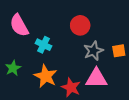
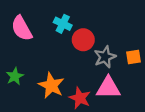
red circle: (80, 25) -> (83, 40), moved
cyan cross: (44, 45) -> (63, 24), moved

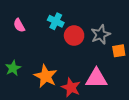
pink semicircle: (22, 28) -> (19, 25), size x0.6
gray star: (105, 57) -> (101, 35), moved

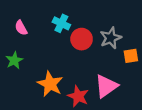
green star: (13, 68) -> (14, 60), moved
pink triangle: (96, 78) -> (106, 86), turned -35

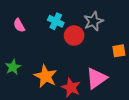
gray star: (111, 38) -> (93, 21), moved
green star: (14, 60) -> (13, 67), moved

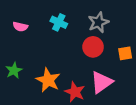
pink semicircle: (19, 25) -> (20, 27), turned -48
red circle: (74, 36) -> (93, 47), moved

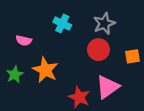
pink semicircle: (20, 27) -> (24, 41), moved
orange star: (48, 80) -> (45, 70), moved

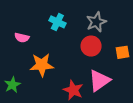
orange star: (45, 70) -> (42, 65), turned -30
green star: (15, 75) -> (12, 85), moved

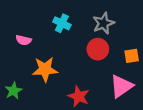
pink triangle: (99, 81) -> (121, 86), moved

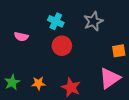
red circle: (98, 49) -> (62, 46), moved
orange star: (45, 69) -> (38, 83), moved, size x0.6

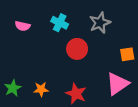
pink semicircle: (21, 37) -> (23, 26), moved
red circle: (62, 46) -> (77, 49), moved

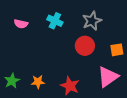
red circle: (77, 49) -> (85, 46), moved

